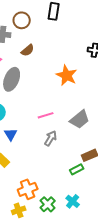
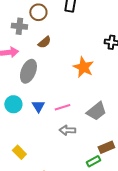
blue triangle: (11, 134) -> (38, 106), moved
gray arrow: (51, 138) -> (67, 130), turned -119

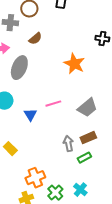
blue triangle: (38, 106) -> (30, 115), moved
gray arrow: (67, 130) -> (68, 144), moved, turned 77
brown rectangle: (106, 147) -> (88, 138), moved

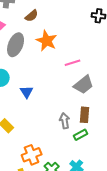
orange star: (74, 64) -> (47, 41), moved
pink line: (53, 104) -> (73, 63), moved
brown rectangle: (88, 138) -> (85, 115), turned -63

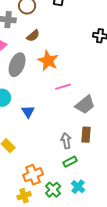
pink line: (73, 63) -> (63, 87), moved
green rectangle: (81, 135) -> (70, 162), moved

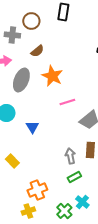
green cross: (53, 190) -> (64, 211), moved

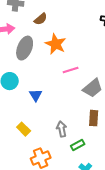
gray arrow: (70, 156) -> (62, 129), moved
yellow rectangle: (12, 161) -> (24, 129), moved

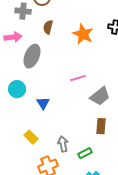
brown semicircle: (41, 19) -> (48, 27), turned 144
orange star: (56, 44) -> (83, 34), moved
gray arrow: (62, 129) -> (63, 144), moved

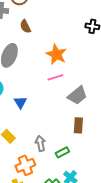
brown semicircle: (48, 27) -> (25, 26), turned -40
orange star: (83, 34) -> (56, 54), moved

